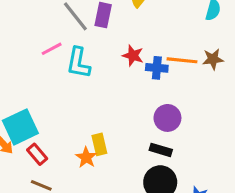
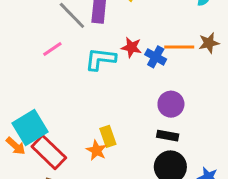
cyan L-shape: (78, 63) -> (100, 59), moved, turned 92
blue cross: (157, 68) -> (156, 57), turned 30
red rectangle: (37, 154) -> (49, 152), size x1.6

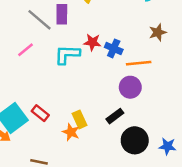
orange line: (179, 47) -> (139, 63), moved
black rectangle: (168, 136) -> (115, 116), moved, turned -42
red rectangle: (49, 152) -> (40, 113), moved, size x0.6

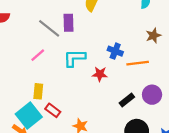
red star: (92, 42) -> (100, 74), moved
purple circle: (130, 87) -> (152, 95), moved
black rectangle: (115, 116) -> (127, 100), moved
yellow rectangle: (79, 119) -> (38, 91), moved, turned 32

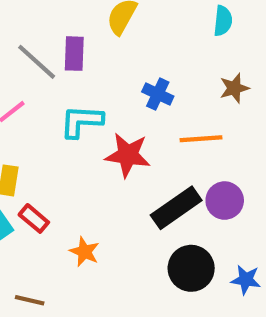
blue cross: (115, 51) -> (158, 94), moved
red star: (100, 74) -> (128, 155), size x1.5
black rectangle: (127, 100) -> (176, 208), size x1.6

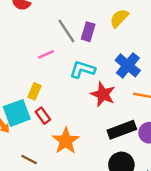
blue cross: (158, 94) -> (128, 65), size x1.5
orange star: (84, 252) -> (66, 141), size x1.6

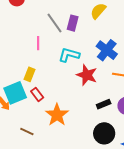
pink line: (46, 54) -> (38, 43), turned -64
black rectangle: (122, 130) -> (104, 104), size x0.6

